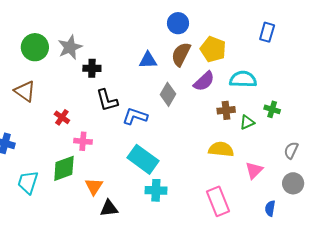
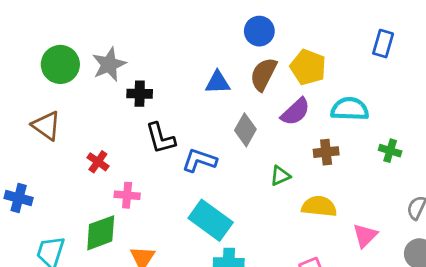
green triangle: (247, 122) -> (280, 176), moved

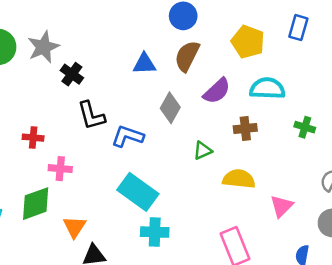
yellow pentagon: (308, 67) -> (248, 42), moved
black cross: (140, 94) -> (72, 74), turned 35
red cross: (98, 162) -> (33, 138), turned -30

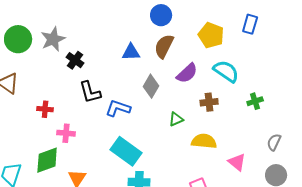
cyan semicircle: (267, 88) -> (226, 71), turned 32
green cross: (305, 127) -> (255, 101), turned -35
pink triangle: (282, 206) -> (237, 162), turned -36

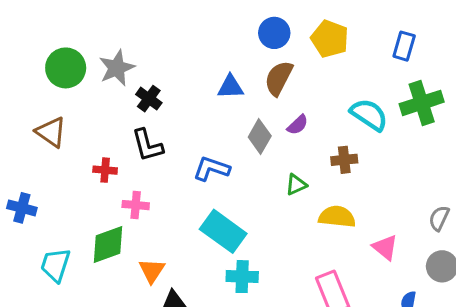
yellow pentagon: (211, 35) -> (330, 39), moved
purple semicircle: (187, 73) -> (298, 125), moved, size x0.7
black L-shape: (90, 92) -> (147, 145), moved
green cross: (255, 101) -> (422, 103), moved, size x1.8

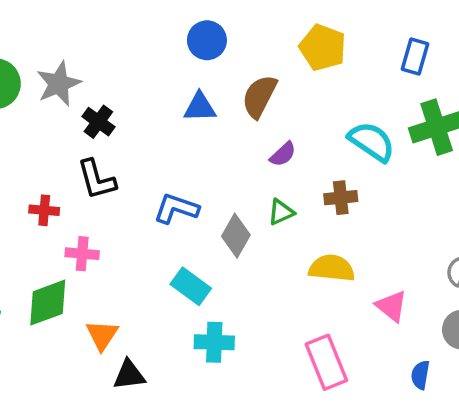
blue circle: (274, 33) -> (207, 40), moved
gray diamond: (260, 136) -> (236, 236), moved
green triangle: (296, 185) -> (281, 212), moved
cyan rectangle: (223, 231) -> (191, 286), size x0.7

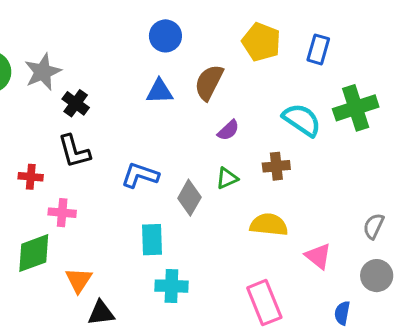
blue rectangle: (415, 57) -> (318, 49), moved
cyan rectangle: (191, 286) -> (152, 240), turned 52

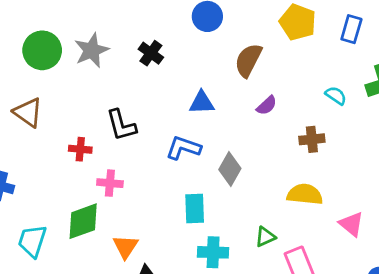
blue triangle: (159, 91) -> (202, 103), moved
black cross: (76, 103) -> (151, 53), moved
cyan semicircle: (302, 120) -> (336, 96), size x0.6
green triangle: (227, 178) -> (265, 237), moved

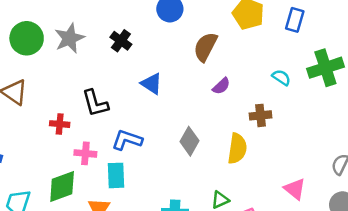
blue triangle: (202, 103) -> (152, 84), moved, turned 35
blue L-shape: (183, 148) -> (127, 140), moved
yellow semicircle: (305, 194) -> (237, 149), moved, turned 92
cyan rectangle: (195, 208) -> (116, 175), moved

